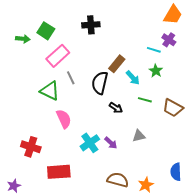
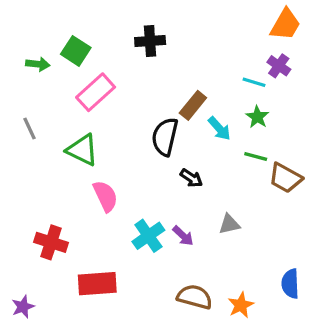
gray line: (71, 78) -> (30, 128), moved
green line: (145, 100) -> (256, 157), moved

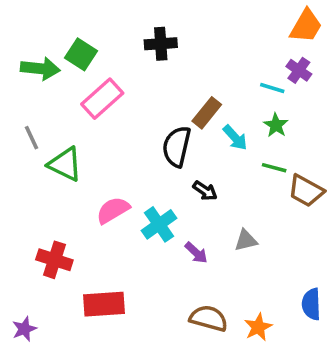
green arrow: (38, 64) -> (40, 69), size x1.5
green triangle: (82, 150) -> (65, 164), moved
pink semicircle: (105, 196) -> (113, 210), turned -96
cyan cross: (148, 236) -> (159, 224), moved

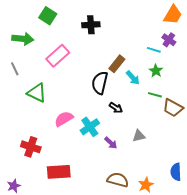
green square: (81, 54) -> (48, 16), moved
gray line: (31, 138) -> (15, 69), moved

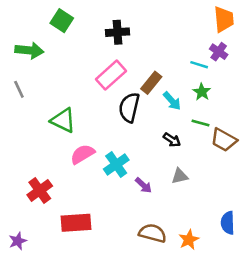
orange trapezoid: (173, 15) -> (224, 19), turned -35
pink rectangle: (58, 56) -> (111, 75), moved
green triangle: (37, 93) -> (63, 120), moved
black arrow: (116, 108) -> (172, 140), moved
red cross: (31, 147) -> (40, 190), turned 36

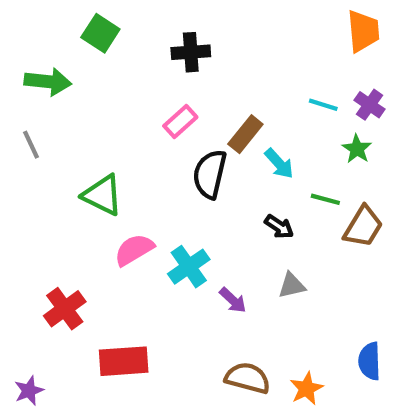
purple cross: (219, 52) -> (370, 105), moved
pink rectangle: (111, 75) -> (180, 122), size x0.7
green star: (202, 92) -> (357, 149), moved
brown trapezoid: (224, 140) -> (363, 227), turned -88

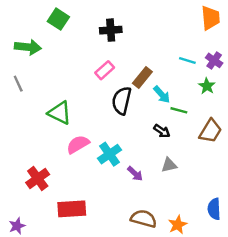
green line: (325, 199) -> (179, 110), moved

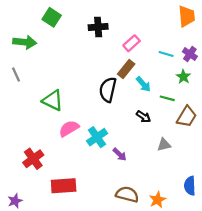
pink rectangle: (105, 70) -> (132, 43), moved
green line: (179, 110) -> (167, 98), moved
gray triangle: (169, 165) -> (164, 145), moved

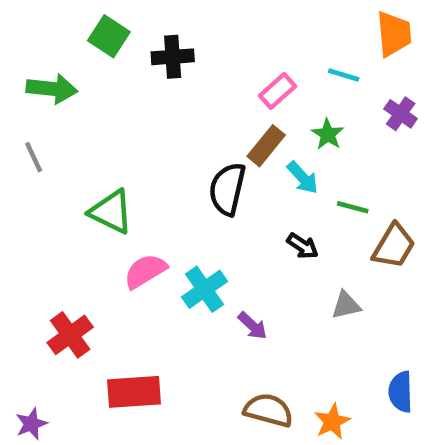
black cross: (98, 27) -> (173, 57), moved
cyan line: (166, 54) -> (344, 75), moved
green star: (183, 77) -> (328, 134), moved

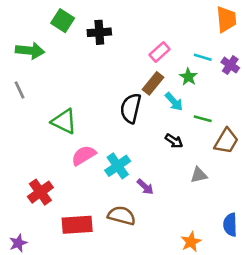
cyan line: (344, 75) -> (203, 57), moved
brown semicircle: (268, 410) -> (122, 216), moved

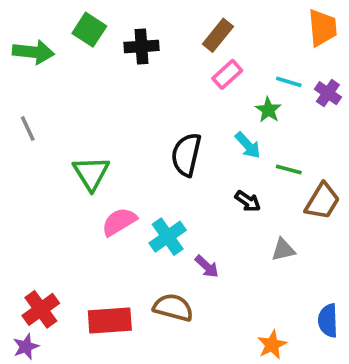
green arrow: (30, 51) -> (33, 52), moved
brown rectangle: (153, 83) -> (218, 35), moved
green triangle: (64, 121) -> (91, 173), turned 32
red cross: (40, 192) -> (41, 309), moved

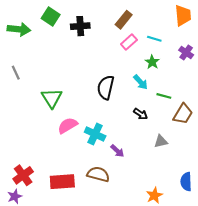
cyan line: (289, 82) -> (154, 39), moved
cyan cross: (168, 237) -> (95, 134), turned -30

